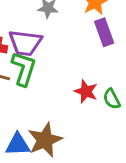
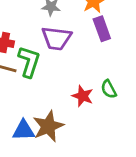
purple trapezoid: (25, 43) -> (56, 38), moved
red star: (86, 91) -> (83, 96), moved

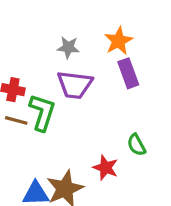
red star: (83, 96) -> (106, 168), moved

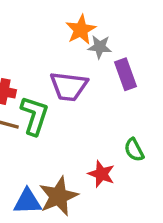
orange star: (119, 41) -> (81, 30), moved
gray star: (68, 47) -> (100, 47), moved

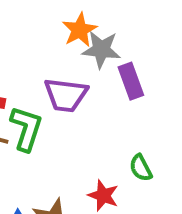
gray star: (100, 47) -> (101, 50), size x1.4

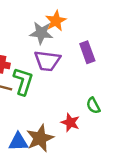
gray star: (101, 50) -> (41, 33), moved

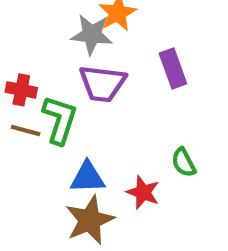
blue triangle: (18, 142) -> (88, 177), moved

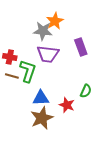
green semicircle: (184, 162) -> (86, 91), turned -128

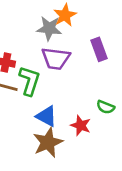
green semicircle: (86, 91) -> (106, 107), turned 88
blue triangle: (41, 98) -> (47, 116), turned 30

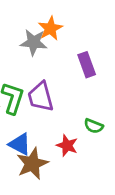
purple trapezoid: (56, 59) -> (41, 97), moved, turned 68
blue triangle: (47, 116) -> (20, 144), moved

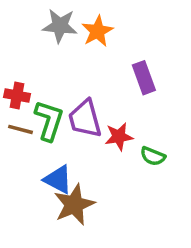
gray star: (34, 42) -> (60, 26), moved
red star: (67, 145) -> (119, 137), moved, turned -30

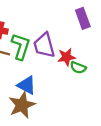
green semicircle: (153, 156) -> (78, 68), moved
brown star: (74, 205) -> (22, 105), moved

